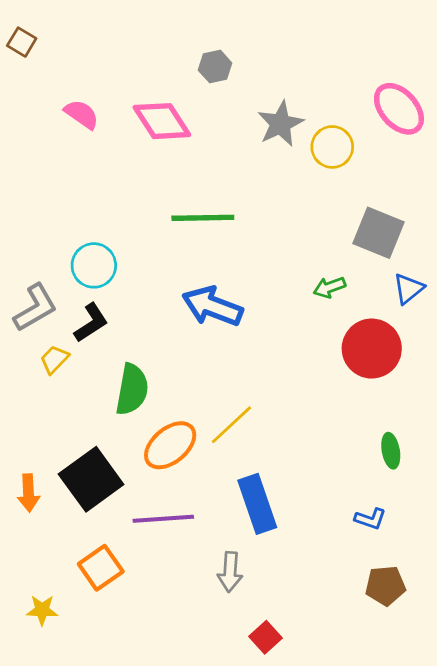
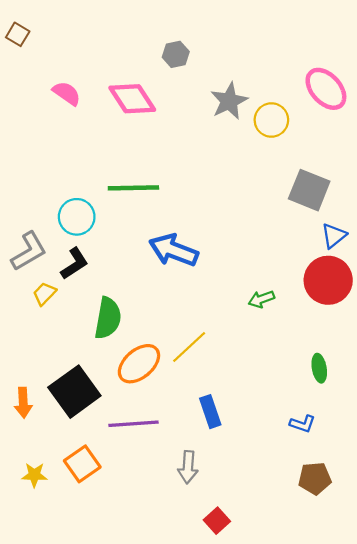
green line: (203, 218) -> (133, 188), moved
green arrow: (329, 287) -> (261, 299), moved
red circle: (372, 349) -> (328, 280), moved
blue rectangle: (257, 504) -> (210, 412), size x0.7
yellow star: (42, 610) -> (34, 475), moved

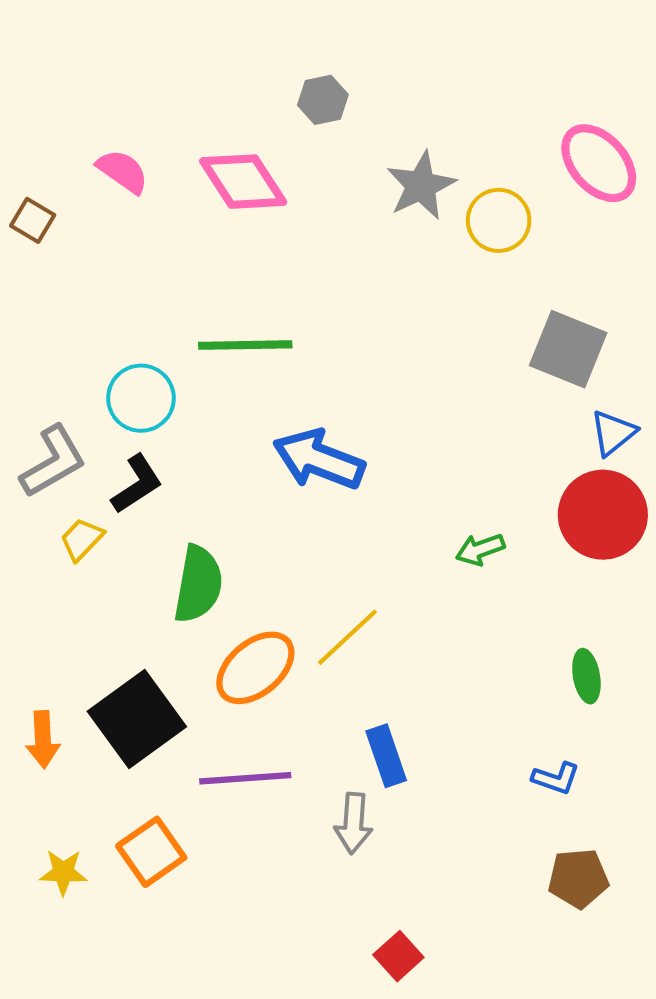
brown square: (18, 34) -> (33, 220), moved
gray arrow: (188, 467) -> (354, 823), moved

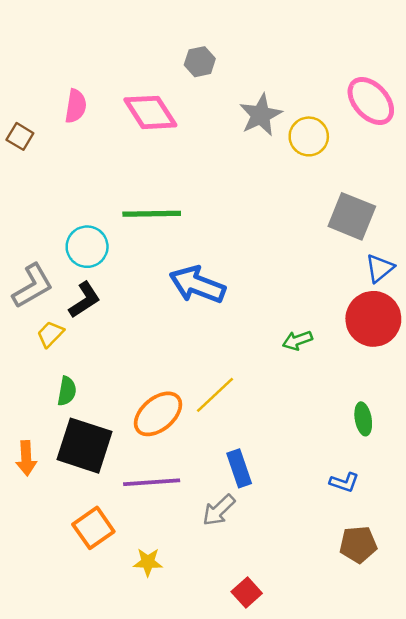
pink semicircle: (123, 171) -> (76, 106), turned 64
green semicircle: (198, 584) -> (67, 391), moved, size x0.6
black square: (137, 719) -> (85, 446), turned -36
gray arrow: (354, 823) -> (219, 510), turned 42
yellow star: (63, 872) -> (148, 562), moved

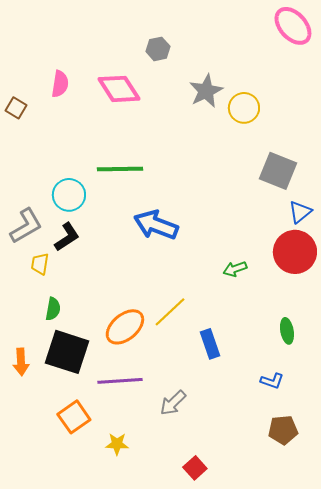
pink ellipse: (371, 101) -> (293, 26), moved
yellow trapezoid: (50, 334) -> (40, 264), turned -35
blue rectangle: (239, 468) -> (210, 344), moved

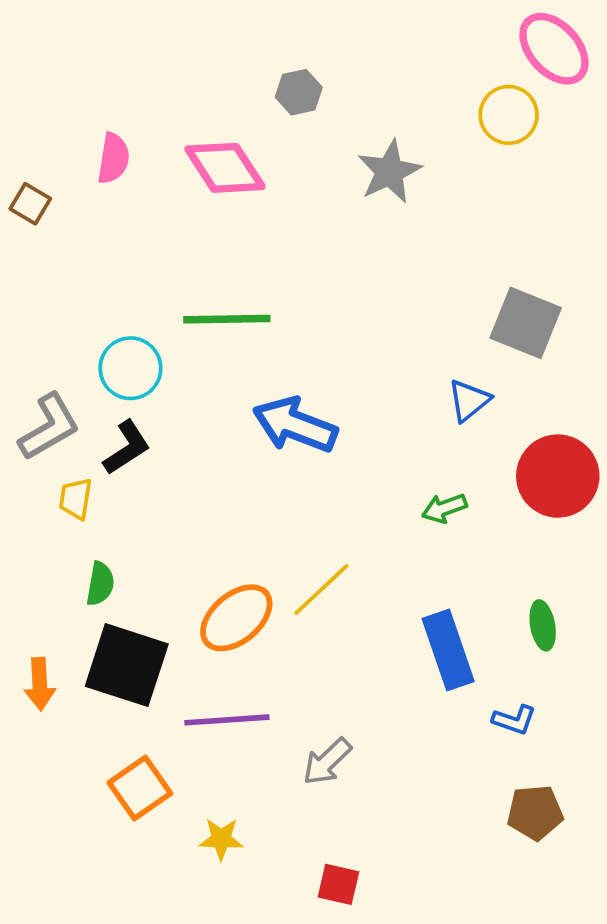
yellow circle: (244, 108) -> (509, 115), moved
blue triangle: (300, 212) -> (469, 400), moved
blue rectangle: (210, 344) -> (448, 650), moved, size x1.4
red square: (195, 468) -> (338, 884), moved, turned -35

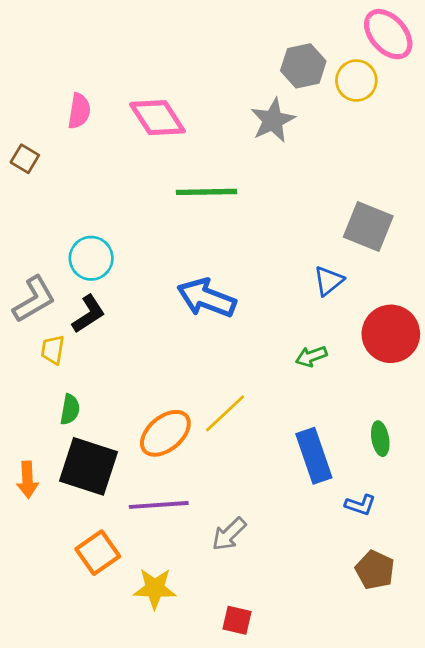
gray hexagon: (299, 92) -> (303, 66), moved, size x1.4
brown square: (30, 204) -> (25, 159), moved
green line: (227, 319) -> (207, 192), moved
brown pentagon: (535, 813) -> (375, 570), turned 30
yellow star: (221, 839) -> (155, 588), size x1.4

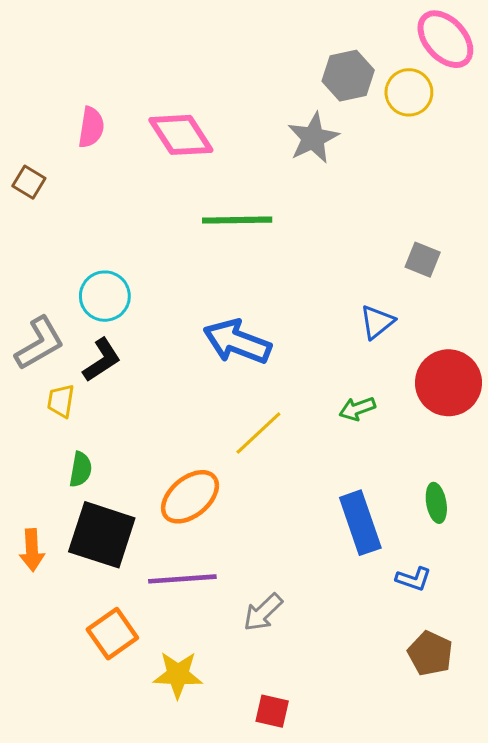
gray square: (368, 226) -> (423, 260), size x0.6
yellow line: (225, 413) -> (258, 433), moved

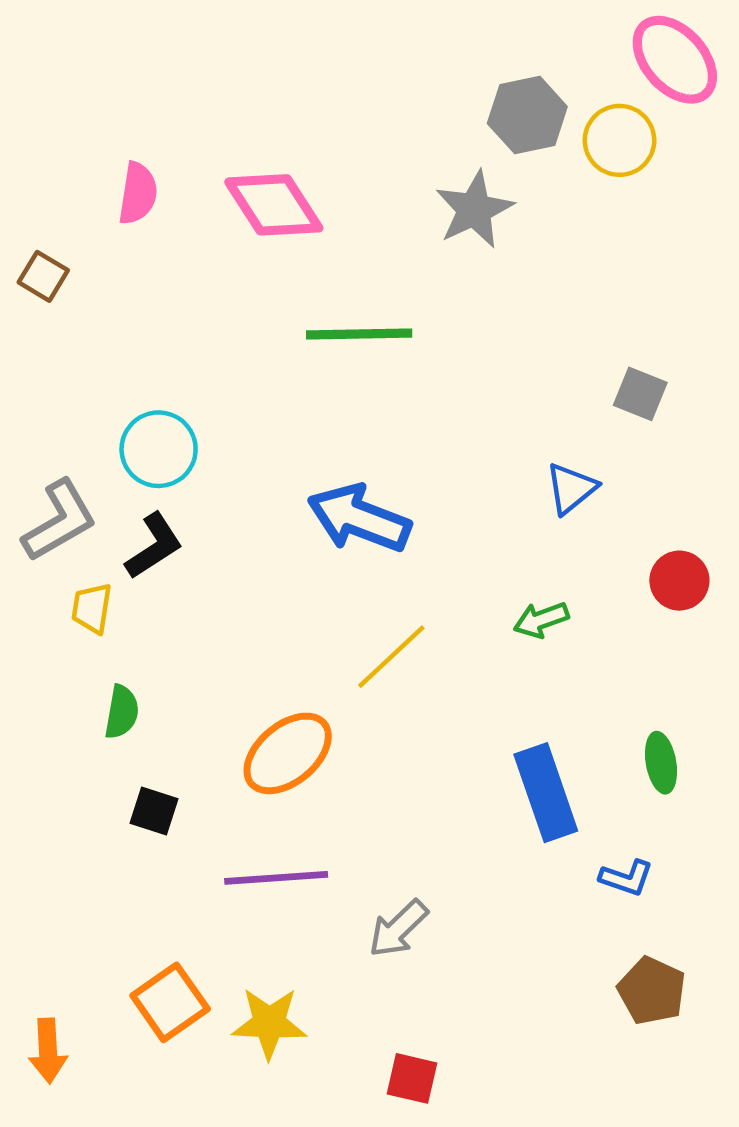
red circle: (448, 383) -> (679, 581), size x0.6
black square: (102, 535) -> (154, 811), size x0.5
orange arrow: (32, 550) -> (48, 1051), moved
orange square: (112, 634) -> (170, 1002), moved

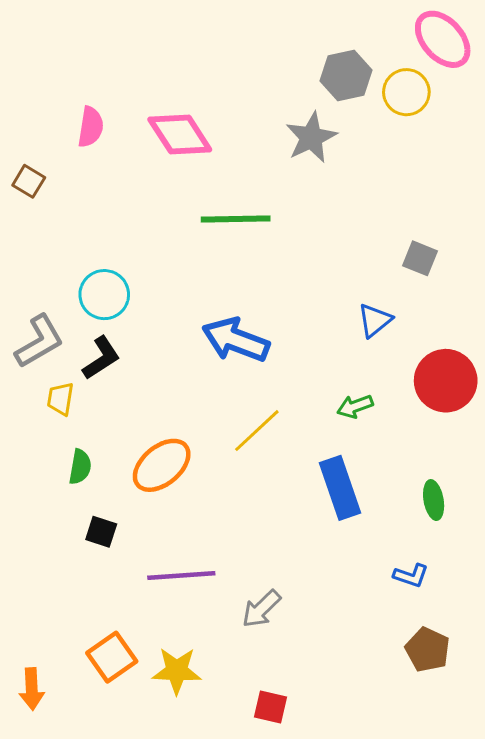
red circle: (679, 581) -> (446, 381), size x1.6
orange ellipse: (288, 753) -> (162, 465), moved
blue rectangle: (546, 793) -> (340, 488), moved

